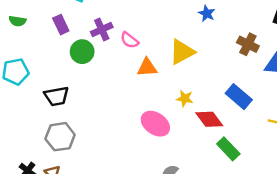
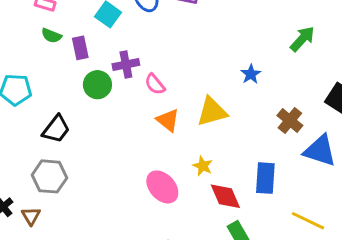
green semicircle: (18, 21) -> (51, 36), moved
orange triangle: (147, 67) -> (168, 120), turned 30
black trapezoid: (56, 96) -> (56, 129), turned -55
blue rectangle: (239, 97) -> (265, 178), turned 40

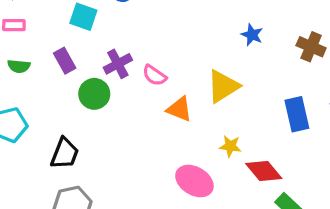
green semicircle: (51, 36) -> (19, 66), moved
brown cross: (290, 121) -> (311, 47), moved
blue rectangle: (265, 178) -> (297, 114), moved

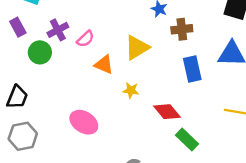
brown cross: (311, 47) -> (182, 29), moved, turned -30
pink semicircle: (154, 75) -> (85, 39), turned -78
yellow star: (230, 146) -> (131, 90), moved
pink ellipse: (194, 181) -> (84, 122), moved

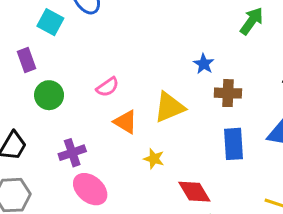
purple cross: (58, 30) -> (72, 153), moved

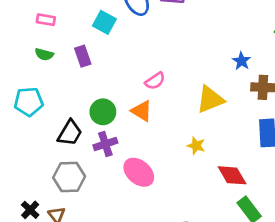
green circle: (49, 95) -> (103, 112), moved
orange triangle: (126, 122) -> (142, 111), moved
purple cross: (72, 153) -> (105, 144), moved

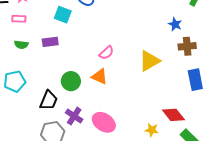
purple rectangle: (83, 56) -> (50, 42), turned -70
blue star: (241, 61) -> (175, 24), moved
purple cross: (105, 144) -> (74, 116), moved, turned -30
yellow star: (196, 146) -> (152, 130), moved

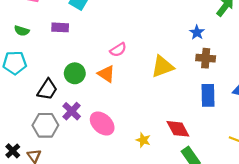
green semicircle: (21, 45) -> (22, 31), moved
yellow star: (152, 130) -> (143, 140), moved

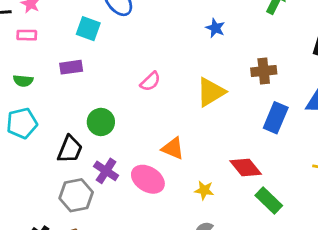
blue star: (197, 32) -> (215, 28), moved
orange triangle: (106, 74) -> (173, 148), moved
blue rectangle: (208, 95) -> (276, 118), turned 35

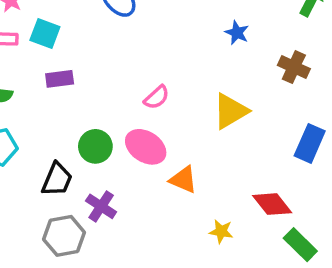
cyan square: (88, 29) -> (45, 33), moved
brown cross: (264, 71) -> (294, 67), moved, turned 30
pink ellipse: (148, 179) -> (146, 147), moved

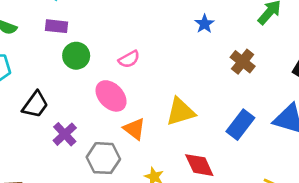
yellow triangle: (231, 111) -> (180, 112), moved
green circle: (95, 146) -> (76, 56), moved
gray hexagon: (64, 236) -> (103, 158), moved

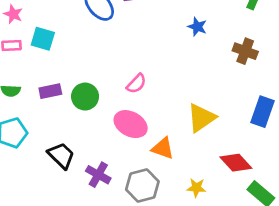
purple rectangle: (57, 26) -> (50, 91), moved
black trapezoid: (35, 105) -> (61, 156), turned -64

